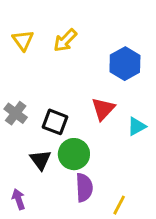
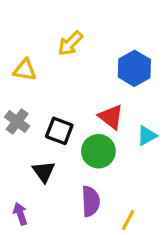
yellow triangle: (23, 40) -> (25, 70), moved, turned -45
red triangle: (103, 109) -> (111, 117), turned -35
green circle: (74, 154) -> (98, 151), moved

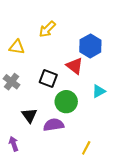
red triangle: (111, 117) -> (75, 66), moved
black square: (59, 131) -> (48, 79), moved
purple semicircle: (91, 201) -> (54, 125), moved, turned -96

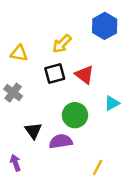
yellow arrow: (47, 29) -> (62, 44), moved
blue hexagon: (90, 46) -> (105, 26), moved
black square: (48, 79) -> (55, 74), moved, turned -36

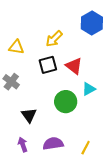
cyan triangle: (112, 103) -> (89, 89), moved
purple semicircle: (61, 141) -> (53, 144), moved
purple arrow: (15, 163) -> (23, 145), moved

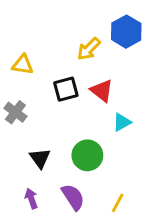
yellow arrow: (54, 39) -> (89, 49), moved
green circle: (66, 102) -> (87, 155), moved
purple semicircle: (53, 144) -> (73, 197), turned 66

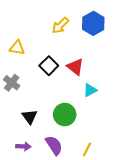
yellow arrow: (89, 49) -> (60, 25), moved
black square: (66, 89) -> (49, 66), turned -30
purple arrow: (31, 199) -> (23, 146), turned 112

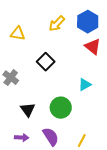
yellow triangle: (17, 48) -> (18, 34), moved
red triangle: (75, 67) -> (93, 47), moved

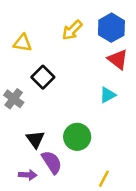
black square: (46, 62) -> (43, 77), moved
cyan triangle: (85, 85) -> (108, 95), moved
purple semicircle: (51, 137) -> (52, 162), moved

